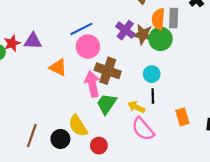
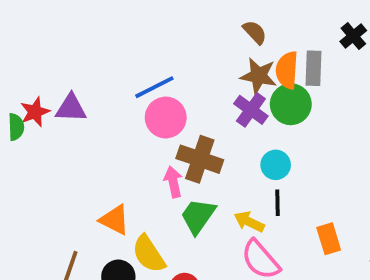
purple cross: (125, 30) -> (251, 110), moved
brown star: (143, 34) -> (259, 76), moved
orange triangle: (58, 67) -> (115, 220), moved
pink arrow: (92, 84) -> (173, 182), size x0.7

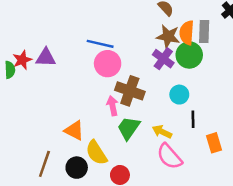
blue line: (154, 87) -> (100, 44), turned 40
black line: (278, 203) -> (193, 119), moved

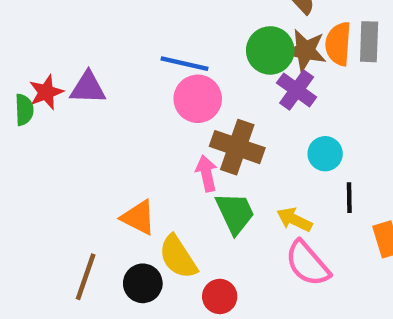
green circle: (189, 55) -> (270, 50), moved
green trapezoid: (129, 128) -> (235, 213), turned 120

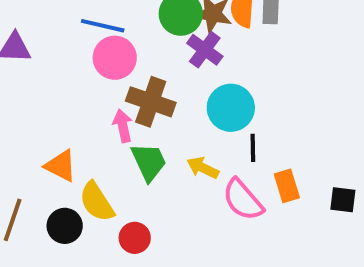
cyan circle: (325, 154) -> (231, 108), size x1.5
pink semicircle: (308, 264) -> (243, 200), moved

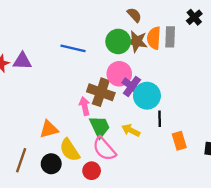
purple cross: (205, 50) -> (132, 86), moved
pink circle: (115, 58) -> (119, 74), moved
orange triangle: (61, 166) -> (49, 129), turned -42
pink semicircle: (243, 200) -> (104, 149), moved

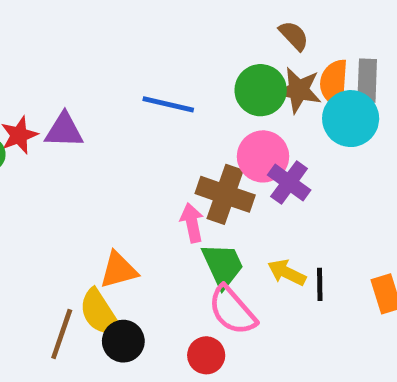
cyan circle: (147, 96) -> (351, 119), moved
black line: (160, 119) -> (320, 284), moved
yellow semicircle: (70, 150) -> (100, 313), moved

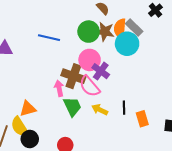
gray rectangle: (367, 81) -> (134, 28), turned -48
black line: (320, 284) -> (124, 108), moved
pink semicircle: (232, 310) -> (90, 86), moved

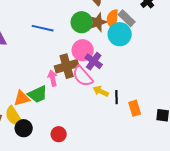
brown star: (105, 32) -> (98, 22), turned -30
brown cross: (73, 76) -> (67, 66), turned -35
green trapezoid: (72, 107) -> (38, 94), moved, turned 90
yellow arrow: (100, 110) -> (101, 91), moved

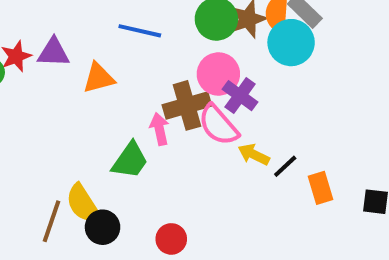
green trapezoid: (38, 94) -> (130, 160), turned -30
black line: (117, 97) -> (285, 166), turned 48
orange triangle: (22, 98) -> (99, 78), moved

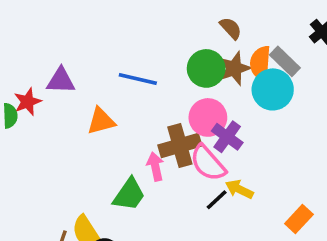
purple triangle: (53, 52) -> (61, 81), moved
black line: (285, 166) -> (217, 200), moved
orange rectangle: (321, 188) -> (299, 219), turned 60

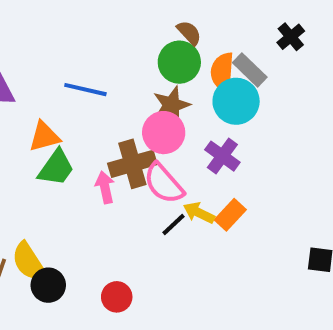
green circle: (206, 68) -> (179, 62), moved
brown star: (234, 68) -> (171, 105), moved
purple cross: (227, 137) -> (222, 156), moved
green trapezoid: (129, 195) -> (56, 168), moved
orange rectangle: (299, 219) -> (230, 215), moved

